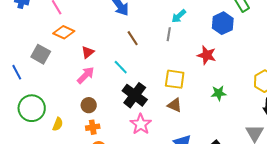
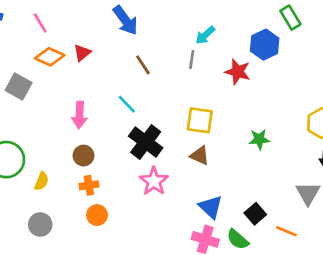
red triangle: (88, 52) -> (82, 53), moved
red star: (207, 55) -> (238, 72), moved
pink arrow: (86, 75) -> (79, 115), turned 138

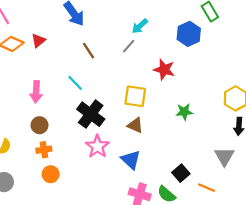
gray line: (192, 60) -> (129, 46), turned 32
red star: (238, 72) -> (164, 70), moved
blue triangle: (211, 207) -> (131, 160), moved

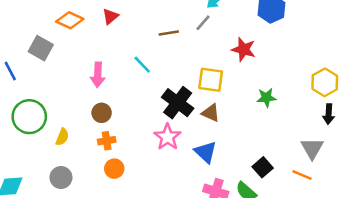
red triangle: (38, 41) -> (110, 16), moved
brown line: (88, 51) -> (169, 33), moved, turned -66
black cross: (91, 114) -> (178, 103), moved
orange line: (207, 188) -> (302, 175), moved

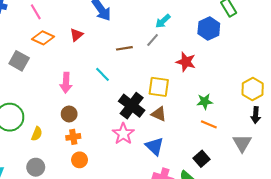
orange line: (302, 175) -> (209, 124), moved

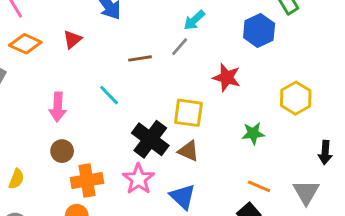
yellow hexagon: (253, 89) -> (296, 98), moved
orange line: (209, 124) -> (259, 186), moved
orange cross: (73, 137) -> (87, 180), moved, size x1.5

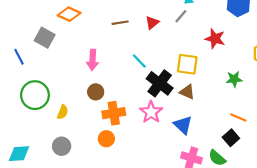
red triangle: (72, 39) -> (152, 23), moved
brown line: (140, 58) -> (120, 23), moved
cyan line: (109, 95) -> (139, 61), moved

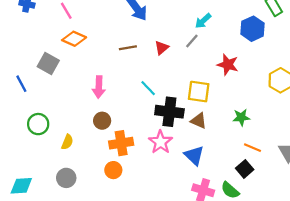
green star: (234, 79) -> (241, 117), moved
black cross: (160, 83) -> (169, 112), turned -30
green circle: (35, 95) -> (38, 124), size x0.7

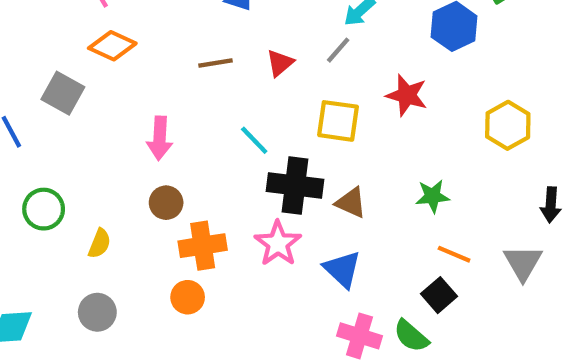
yellow square: (199, 92) -> (338, 121), moved

